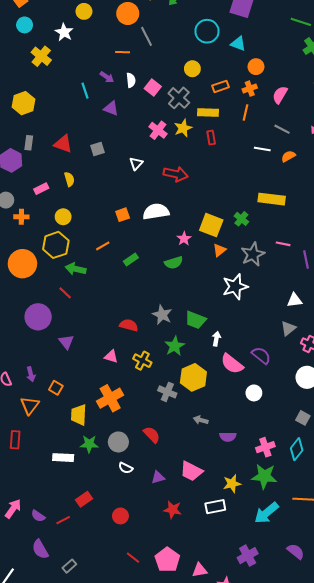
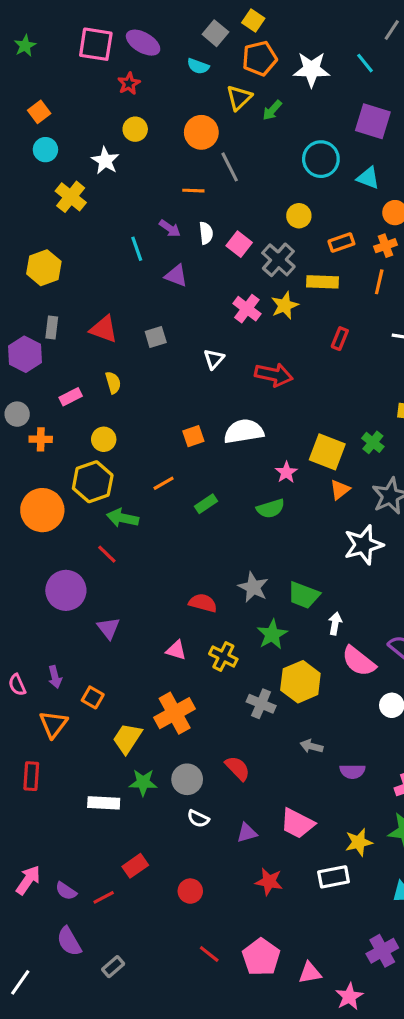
red rectangle: (211, 138) -> (340, 339), moved, turned 32
yellow trapezoid: (79, 415) -> (127, 738), turned 30

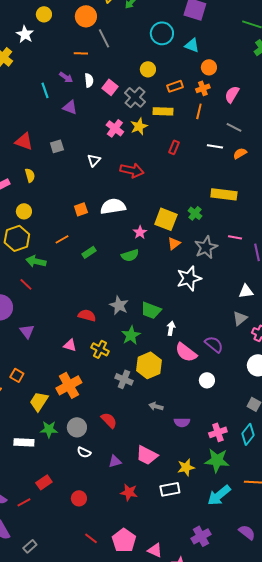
pink triangle: (310, 973) -> (155, 550), turned 35

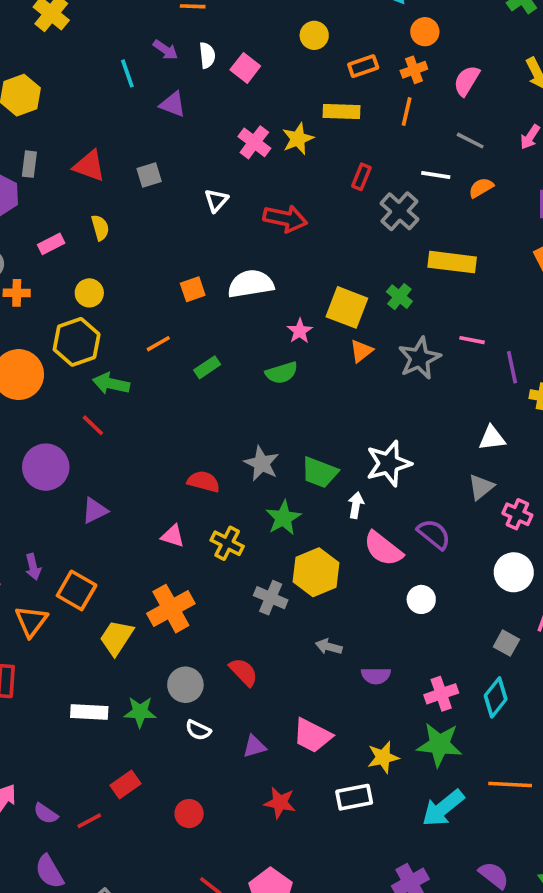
gray cross: (135, 97) -> (399, 211), moved
white star: (189, 278) -> (389, 463), moved
purple triangle: (27, 331) -> (95, 511), turned 42
orange square: (17, 375) -> (77, 590), size x1.5
green star: (49, 429) -> (140, 712), moved

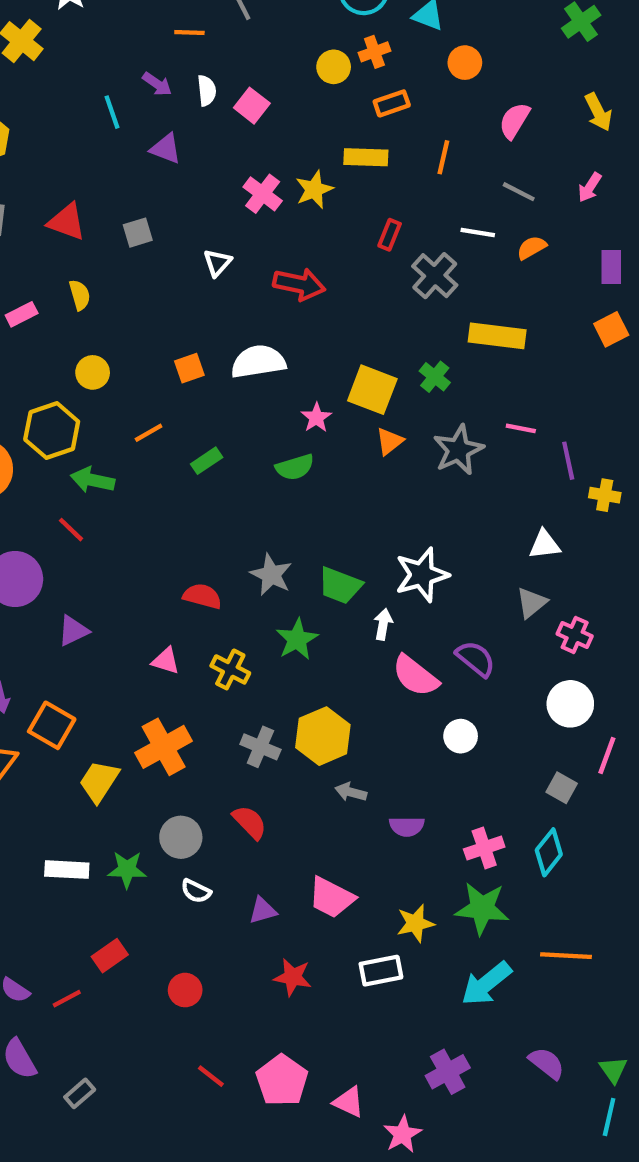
orange cross: (414, 70) -> (374, 52), moved
yellow circle: (89, 293) -> (93, 372), moved
yellow hexagon: (316, 572) -> (323, 736), moved
gray cross: (271, 598) -> (260, 747), moved

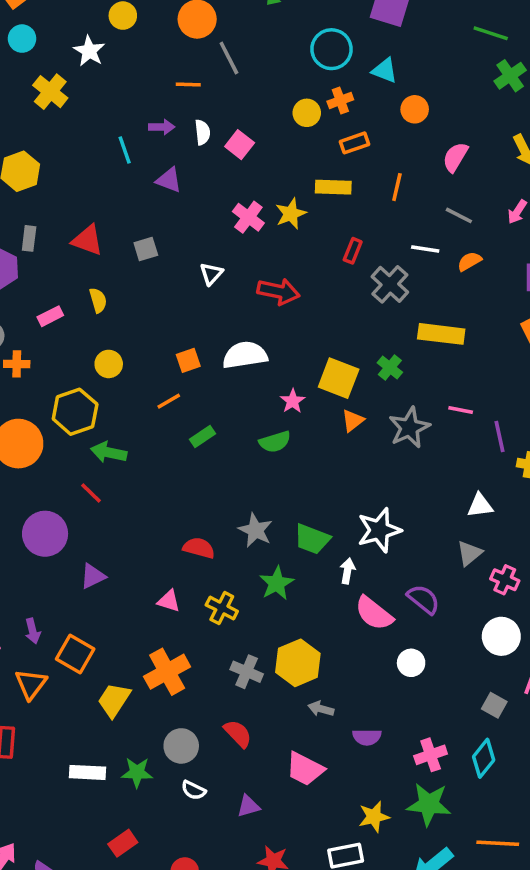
purple arrow: (157, 84) -> (162, 127), turned -35
orange line: (149, 433) -> (169, 401), moved
pink trapezoid: (331, 898) -> (305, 769), moved

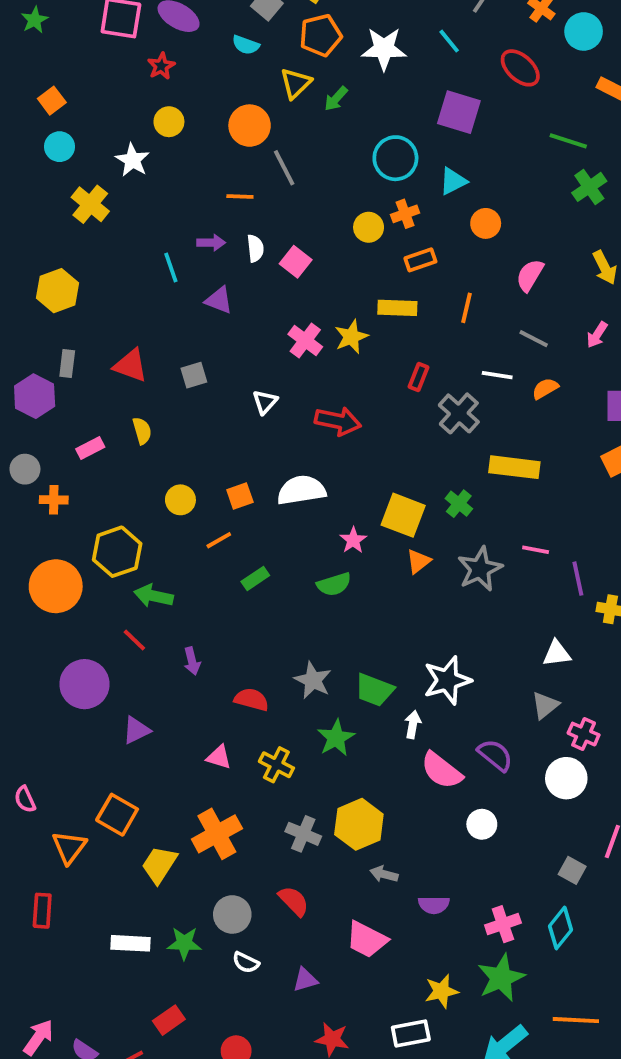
cyan triangle: (385, 70) -> (453, 181), turned -48
yellow circle: (109, 364) -> (180, 500), moved
purple arrow: (33, 631) -> (192, 661), moved
white circle: (501, 636) -> (566, 778), moved
green star: (429, 804) -> (501, 978), turned -30

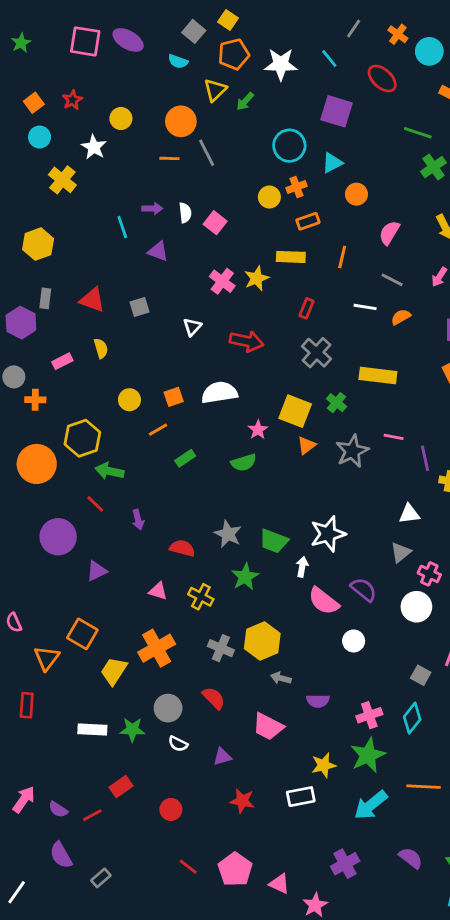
red star: (161, 66) -> (72, 100), moved
orange line: (240, 197) -> (169, 158), moved
gray cross: (459, 413) -> (316, 353), moved

